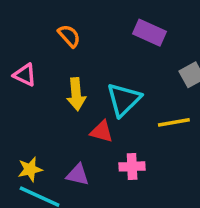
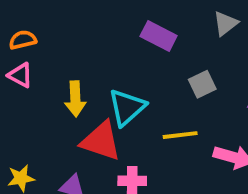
orange semicircle: (69, 36) -> (23, 40), moved, turned -65
red triangle: (102, 132) -> (101, 141), size x1.6

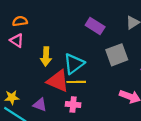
gray square: (202, 84) -> (117, 55), size x1.5
yellow line: (180, 135) -> (76, 82), moved

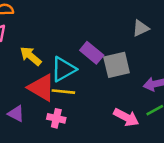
purple rectangle: (95, 26) -> (92, 53), moved
yellow arrow: (46, 56) -> (31, 56), turned 120

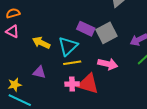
red triangle: (41, 88) -> (88, 84), moved
purple triangle: (16, 114) -> (39, 72), moved
pink arrow: (126, 117) -> (108, 64), moved

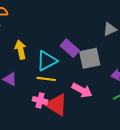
yellow arrow: (41, 43) -> (21, 50), turned 36

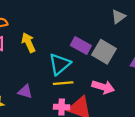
yellow arrow: (21, 50) -> (28, 43), moved
gray square: (90, 58) -> (104, 52), turned -35

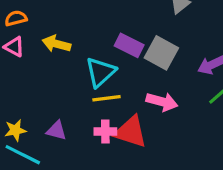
yellow arrow: (28, 43) -> (56, 44), turned -48
purple triangle: (25, 92) -> (56, 130), moved

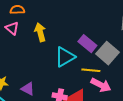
yellow arrow: (56, 44) -> (40, 32), turned 48
yellow line: (106, 98) -> (91, 70), moved

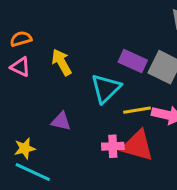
yellow line: (91, 70) -> (137, 110), moved
purple triangle: (28, 89) -> (61, 121), moved

